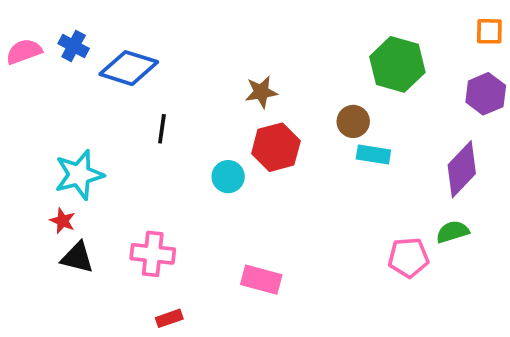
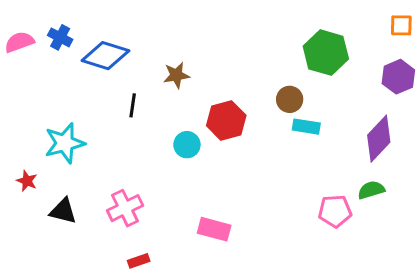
brown star: (261, 92) -> (176, 75), moved
red star: (63, 221) -> (27, 181), moved
pink cross: (153, 254) -> (125, 208), turned -32

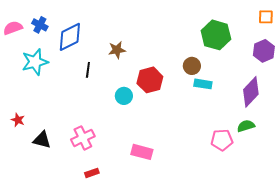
blue diamond: (105, 56) -> (70, 37), turned -44
cyan star: (65, 143) -> (35, 62), moved

